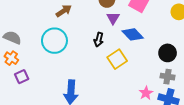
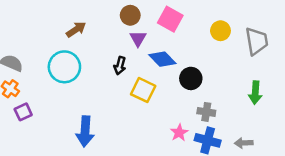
black circle: (168, 53) -> (191, 78), moved
yellow square: (117, 59) -> (143, 90), turned -30

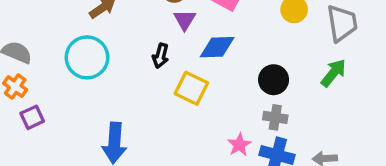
blue diamond: (162, 59) -> (217, 47), turned -48
black circle: (191, 78) -> (274, 80), moved
green arrow: (255, 93) -> (333, 73), moved, turned -145

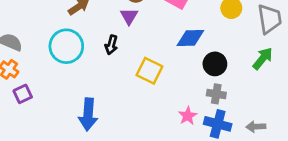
purple triangle: (185, 20) -> (129, 16), moved
blue diamond: (217, 47) -> (190, 38), moved
black arrow: (161, 56) -> (111, 45), moved

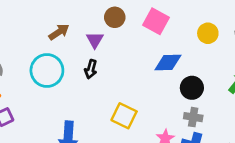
purple triangle: (129, 16) -> (95, 40), moved
yellow square: (149, 71) -> (124, 116), moved

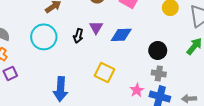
purple triangle: (95, 40) -> (96, 27), moved
blue diamond: (168, 63) -> (121, 35), moved

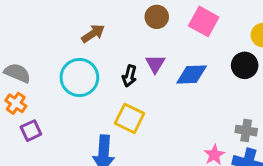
black circle: (158, 50) -> (245, 65), moved
yellow square: (104, 72) -> (129, 118), moved

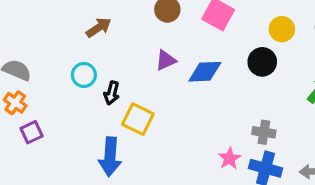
purple triangle: (155, 64) -> (166, 60), turned 35
black arrow: (129, 76) -> (112, 93), moved
cyan circle: (79, 77) -> (84, 75), size x0.6

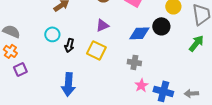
blue diamond: (205, 72) -> (139, 33), moved
yellow square: (138, 119) -> (96, 50), moved
gray cross: (264, 132) -> (134, 62), moved

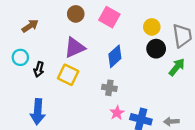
purple triangle: (102, 25) -> (75, 48), size x1.5
black circle: (161, 26) -> (156, 49), moved
blue diamond: (139, 33) -> (115, 56), turned -40

